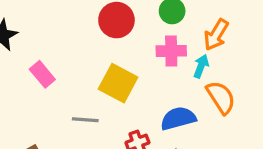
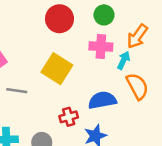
gray line: (85, 120) -> (17, 91), moved

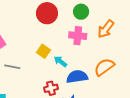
cyan arrow: (124, 60) -> (60, 61), moved, turned -80
yellow square: (57, 69) -> (43, 51), size x0.6
orange semicircle: (137, 86) -> (104, 67), turned -100

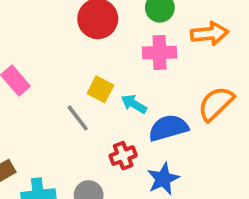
orange arrow: (106, 29) -> (209, 34), turned -126
gray line: (12, 67) -> (78, 118), moved, turned 49

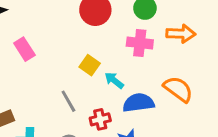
orange semicircle: (216, 104) -> (178, 89), turned 72
gray line: (78, 118) -> (68, 101), moved

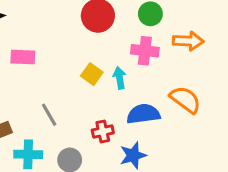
pink rectangle: (24, 49) -> (23, 57), turned -55
cyan arrow: (114, 80) -> (120, 78), moved, turned 42
gray line: (68, 101) -> (49, 115), moved

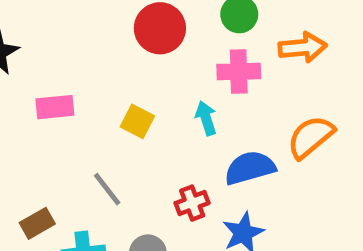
yellow square: (92, 74) -> (137, 121), moved
orange semicircle: (185, 100) -> (311, 137), turned -68

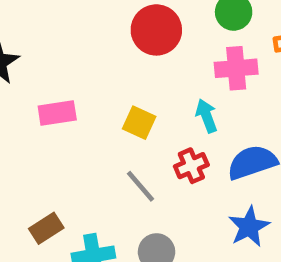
gray line: (107, 189) -> (141, 186), moved
red cross: (192, 203) -> (191, 166), moved

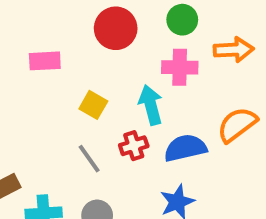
pink rectangle: (57, 113) -> (45, 61), moved
cyan arrow: (206, 116) -> (151, 105), size x1.4

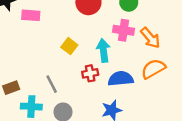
orange arrow: (234, 50) -> (150, 38), moved, turned 45
pink rectangle: (45, 61) -> (31, 15), moved
gray line: (89, 159) -> (52, 84), moved

